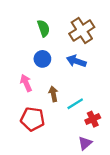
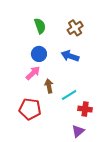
brown cross: (82, 30) -> (75, 28), size x0.7
pink arrow: (26, 83) -> (33, 73), moved, turned 70
red cross: (93, 119) -> (85, 109), turned 32

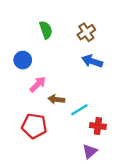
blue circle: (39, 54) -> (23, 60), moved
blue arrow: (70, 56) -> (92, 61), moved
brown arrow: (49, 86) -> (56, 99), turned -72

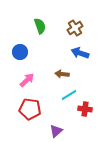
pink arrow: (38, 84) -> (27, 80), moved
brown arrow: (56, 99) -> (62, 74), moved
purple triangle: (90, 151) -> (56, 131), moved

